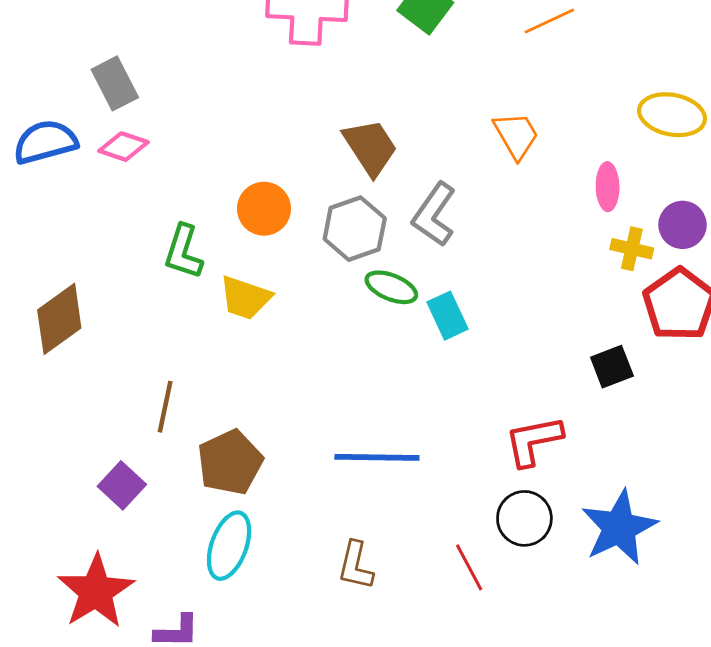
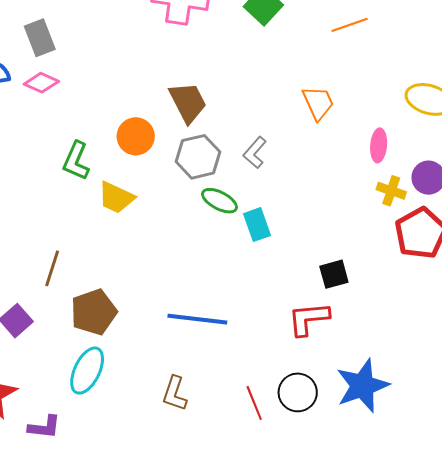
brown trapezoid: (370, 147) -> (188, 102), moved
gray L-shape: (434, 214) -> (255, 153), size x0.7
black square: (612, 367) -> (334, 274), moved
black circle: (524, 518) -> (298, 392), moved

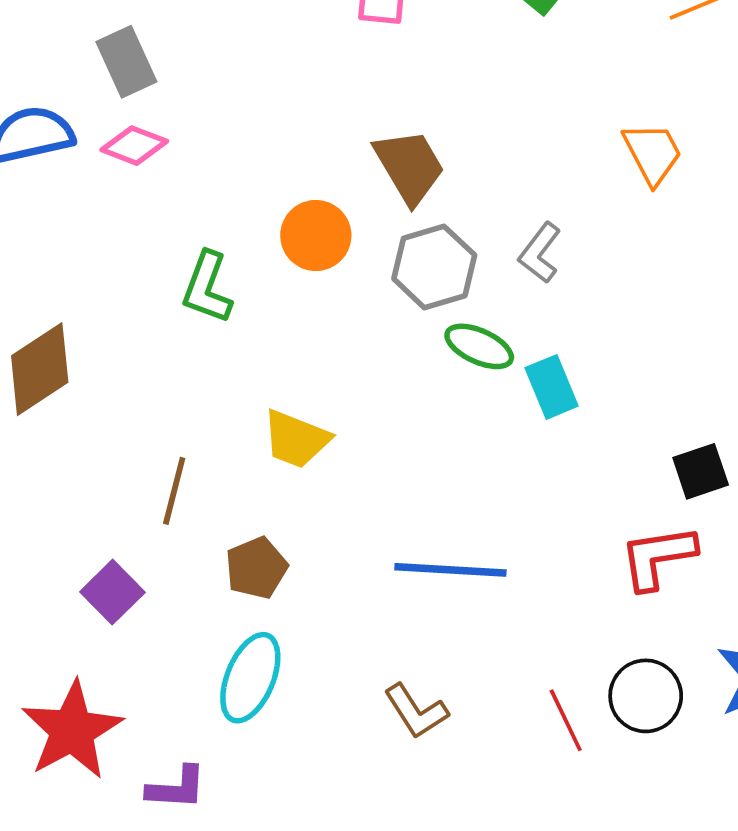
yellow trapezoid: (116, 198) -> (296, 439), moved
brown pentagon: (94, 312) -> (256, 568), size x0.7
brown L-shape: (175, 394) -> (416, 711), turned -48

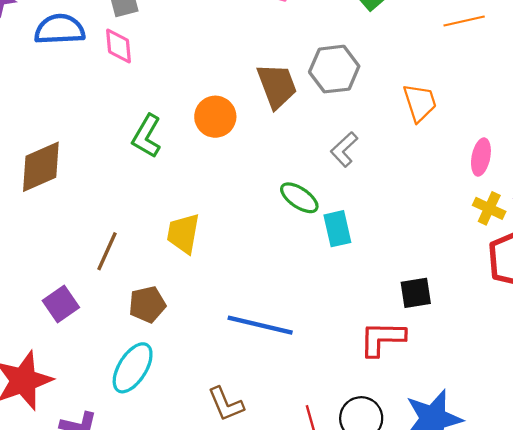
pink diamond: (134, 146) -> (118, 46), turned 54
gray hexagon: (434, 267) -> (334, 69), moved
yellow trapezoid: (296, 439) -> (183, 233), turned 69

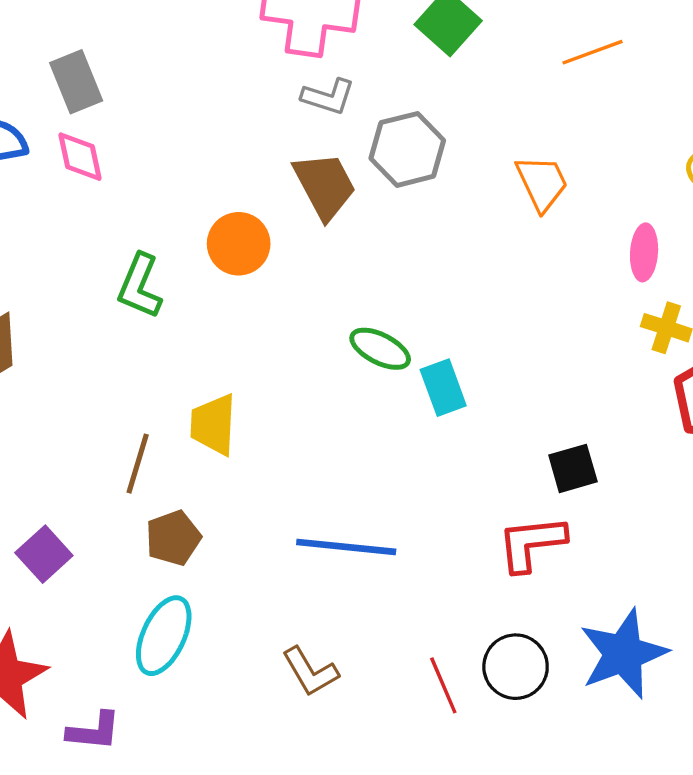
gray L-shape: (344, 149) -> (328, 97), moved, turned -112
brown line: (107, 251) -> (138, 464), moved

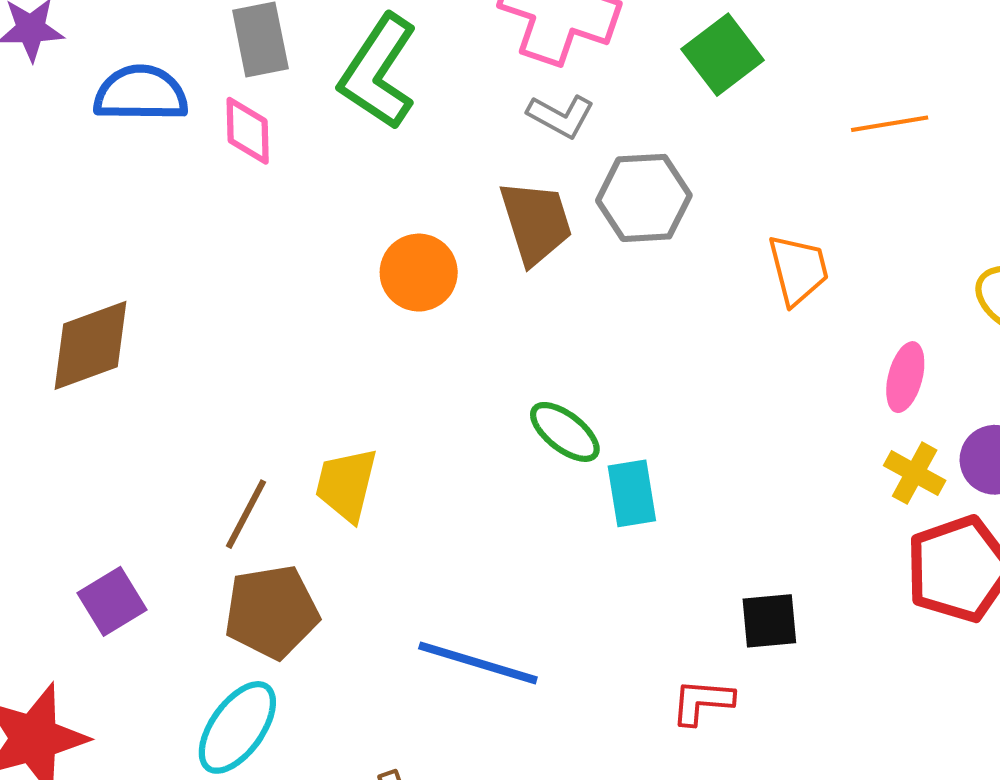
green L-shape: (140, 286) -> (378, 72), moved, size x1.4
brown pentagon: (173, 538) -> (272, 612), size x1.4
red L-shape: (532, 543) -> (702, 702), size x0.7

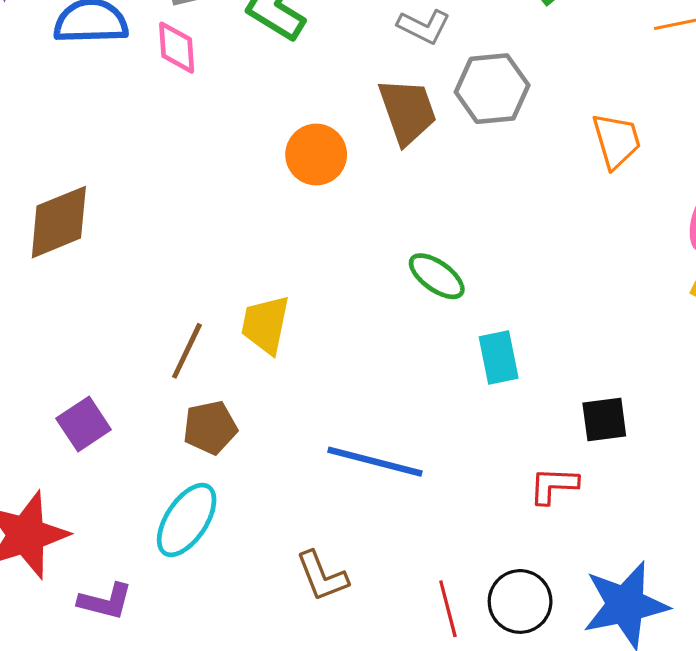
cyan rectangle: (632, 493) -> (499, 357), moved
brown pentagon: (272, 612) -> (210, 427), size x0.7

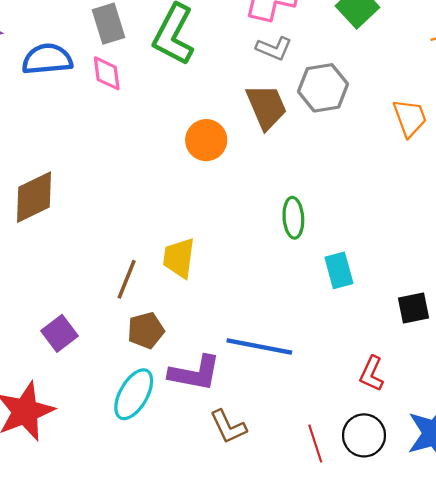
green ellipse: (437, 276) -> (293, 218), turned 54
red L-shape: (554, 485) -> (372, 374), moved, turned -64
purple L-shape: (105, 601) -> (195, 373), moved, size x1.4

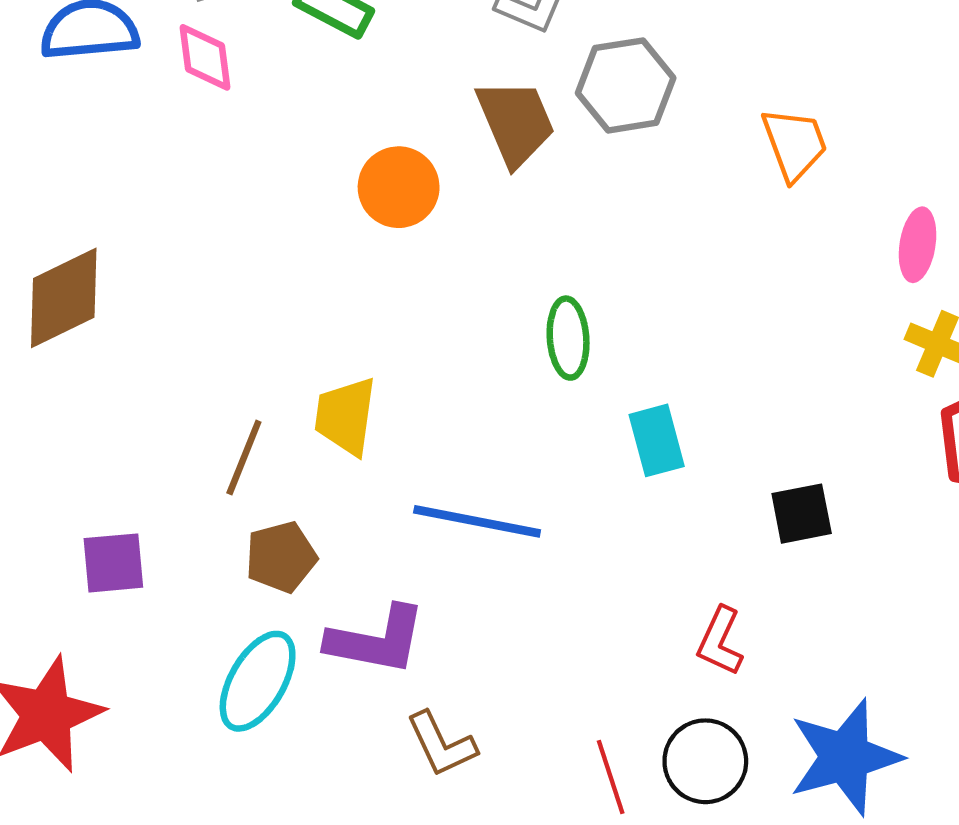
purple square: (60, 333) -> (113, 563), turned 32
blue line: (259, 346) -> (477, 521), moved

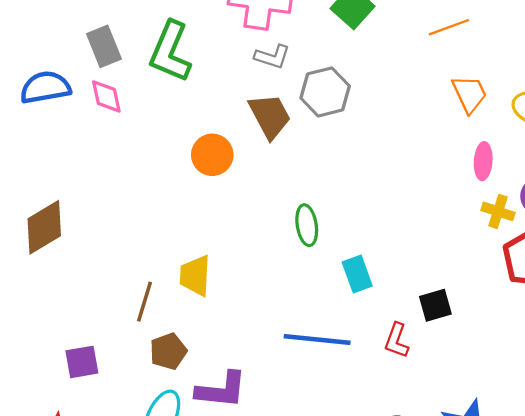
orange trapezoid: (795, 144) -> (469, 94), moved
blue line: (477, 521) -> (317, 340), moved
red L-shape: (720, 641) -> (397, 341), moved

